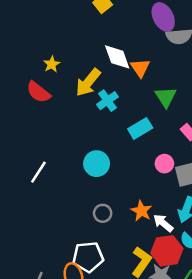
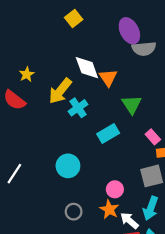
pink circle: (164, 164) -> (115, 189), moved

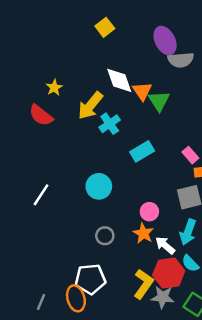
green triangle: (132, 104) -> (159, 101), moved

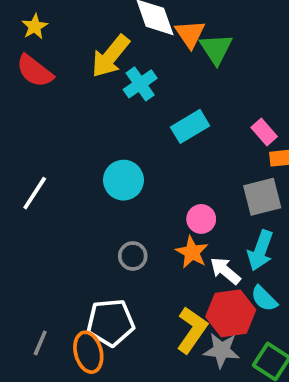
yellow star: (54, 88) -> (35, 27), moved
gray line: (41, 302) -> (40, 343), moved

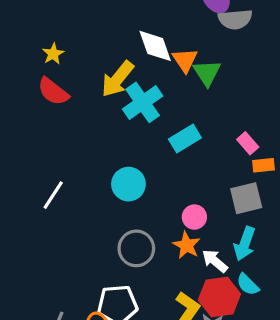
cyan cross: (140, 84) -> (143, 102), size x1.4
gray circle: (133, 256) -> (136, 248), size x1.5

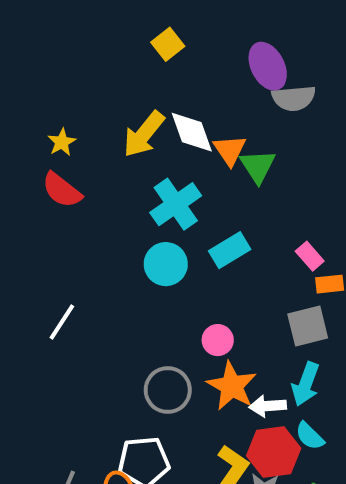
yellow arrow: (117, 79) -> (144, 134), moved
cyan circle: (128, 184) -> (166, 264), moved
pink circle: (194, 217) -> (218, 340), moved
orange star: (187, 245) -> (232, 386), size x1.4
white arrow: (215, 261) -> (268, 406), turned -44

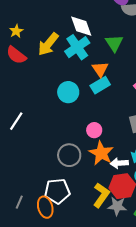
yellow arrow: (144, 134) -> (48, 44), moved
orange triangle: (230, 150) -> (100, 69), moved
cyan cross: (176, 204) -> (77, 47), moved

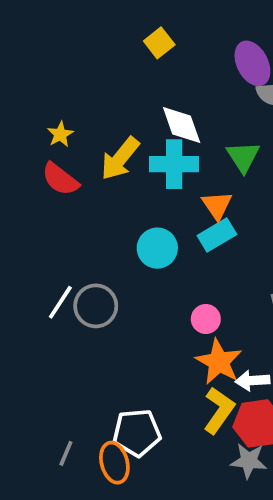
cyan cross: (77, 47) -> (174, 164), turned 35
gray circle: (69, 155) -> (96, 306), moved
yellow L-shape: (101, 195) -> (219, 410), moved

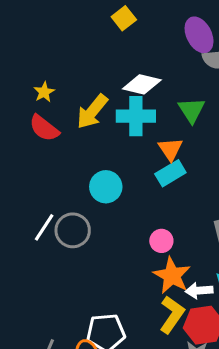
white diamond: (182, 125) -> (142, 84), turned -57
cyan circle: (157, 248) -> (106, 187), moved

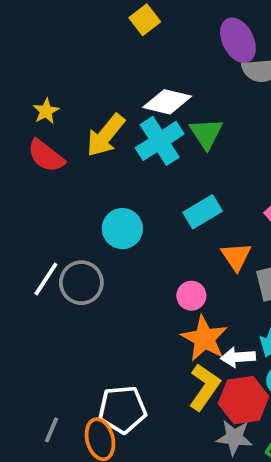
green triangle: (191, 110) -> (206, 133), moved
cyan cross: (136, 116) -> (160, 141), turned -33
orange triangle: (170, 149) -> (236, 257), moved

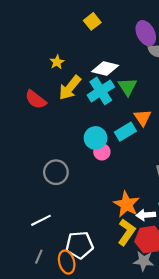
yellow star: (46, 111) -> (57, 62), moved
cyan circle: (122, 229) -> (96, 138), moved
orange triangle: (236, 257) -> (143, 118), moved
white line: (46, 279) -> (41, 220), moved, turned 30
pink circle: (191, 296) -> (102, 152), moved

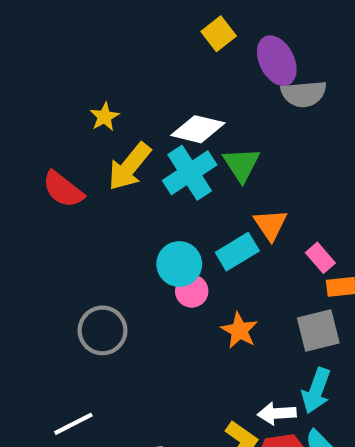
yellow square: (92, 21) -> (219, 34), moved
orange star: (127, 204) -> (239, 330), moved, size x0.7

